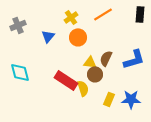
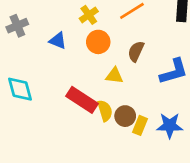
blue triangle: (48, 36) -> (58, 41), turned -48
brown semicircle: (106, 58) -> (136, 51), moved
brown circle: (95, 74) -> (125, 116), moved

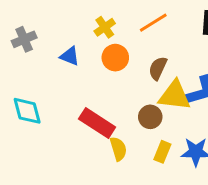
yellow triangle: (114, 76) -> (175, 96), moved, size x1.6
yellow semicircle: (105, 111) -> (118, 149), moved
brown circle: (125, 116) -> (150, 117), moved

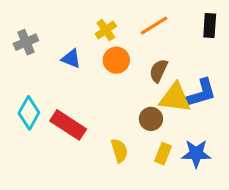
cyan diamond: (27, 111) -> (29, 113), turned 44
red rectangle: (97, 123) -> (68, 125), moved

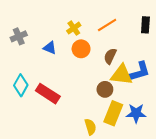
yellow semicircle: (119, 151) -> (90, 127), moved
yellow rectangle: (163, 154) -> (113, 113), size x1.6

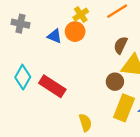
gray cross: (19, 36) -> (20, 24), turned 35
orange circle: (81, 49) -> (75, 32), moved
yellow semicircle: (90, 127) -> (85, 123), moved

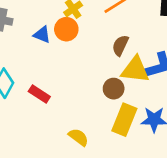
red rectangle: (52, 86) -> (39, 94), size x0.7
yellow semicircle: (85, 123) -> (78, 137), turned -36

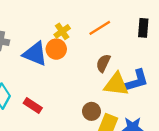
blue triangle: (42, 35) -> (35, 54), size x1.6
brown circle: (114, 89) -> (92, 111), moved

